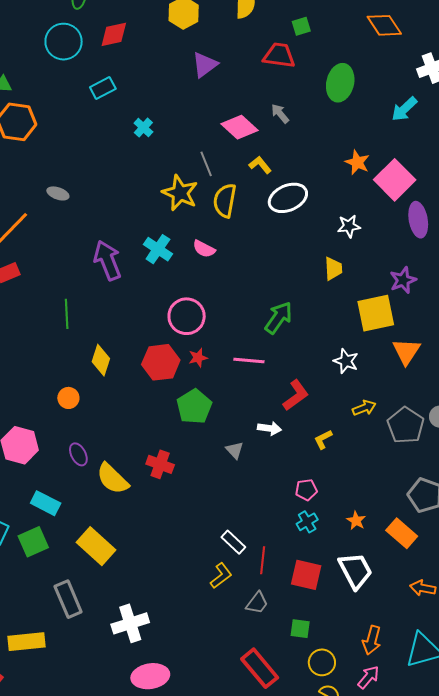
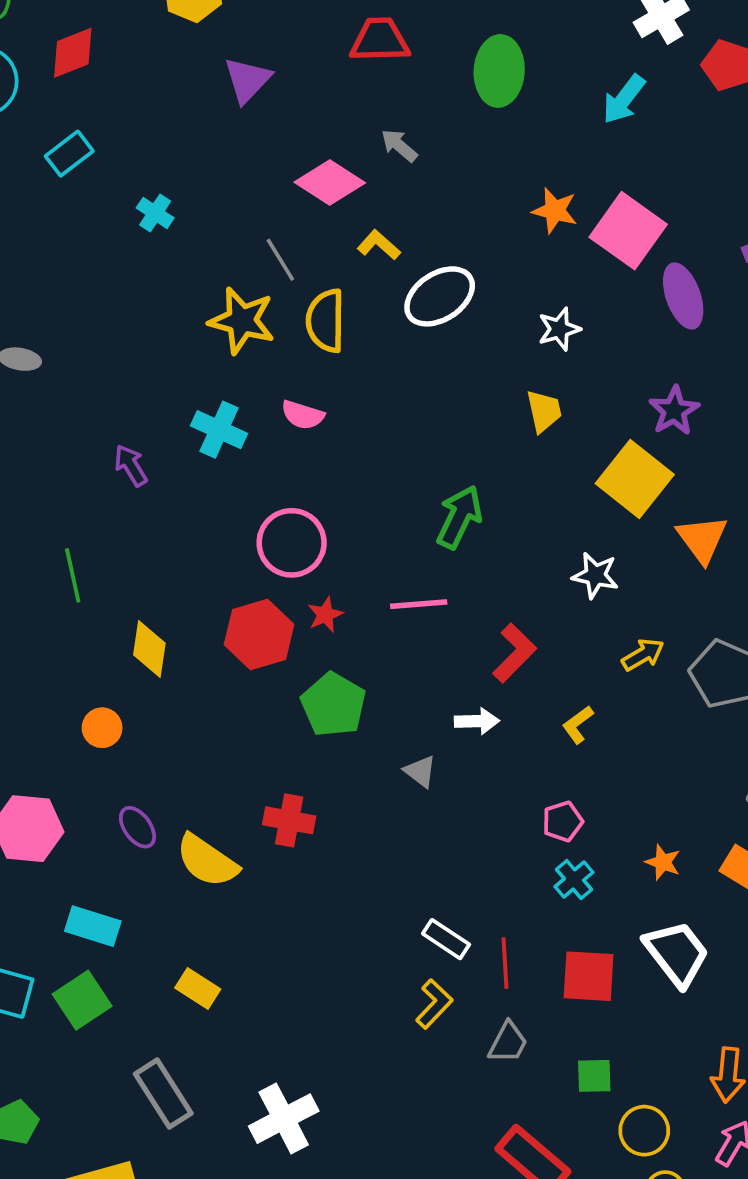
purple arrow: (108, 260) -> (131, 465), size x0.6
yellow square: (376, 313) -> (635, 479), turned -30
yellow rectangle: (96, 546) -> (198, 989), size x0.6

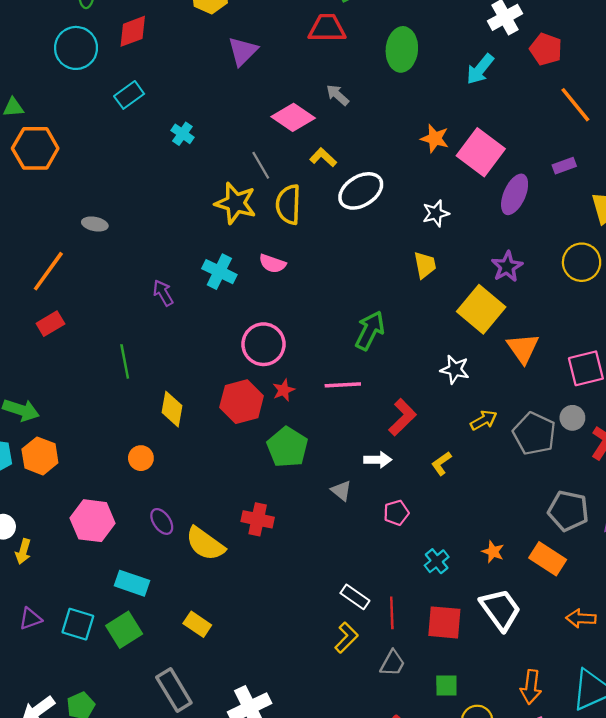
purple ellipse: (683, 296) -> (515, 194), turned 42
pink pentagon: (563, 821) -> (396, 513), moved

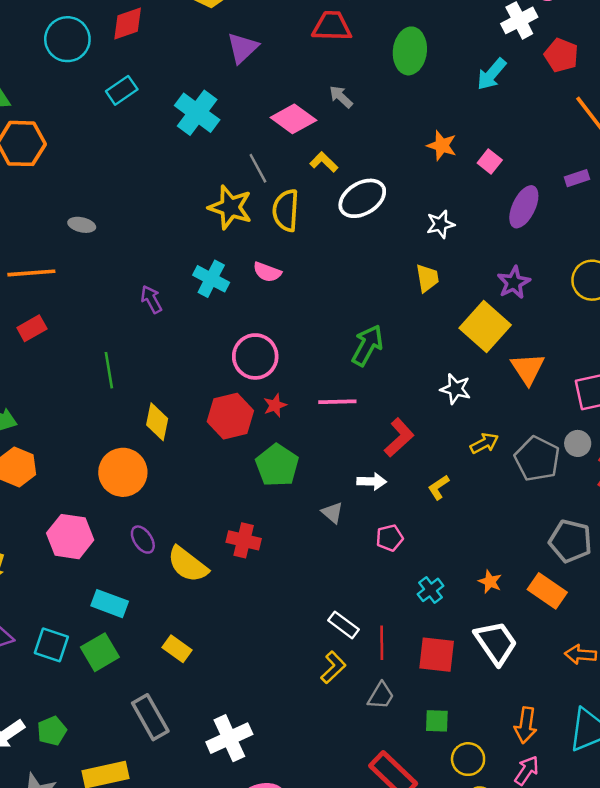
cyan cross: (182, 134) -> (197, 113), moved, size x1.8
pink square: (481, 152) -> (490, 161), size x0.5
orange line: (48, 271) -> (31, 273), turned 48
orange circle: (141, 458) -> (123, 472), size x1.8

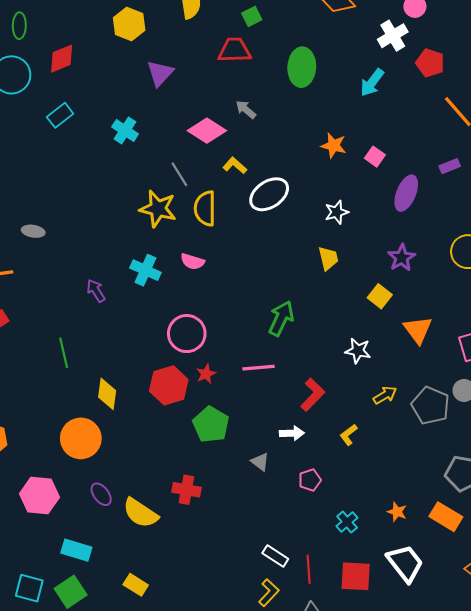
cyan cross: (197, 113) -> (125, 130), size x0.7
yellow square: (485, 326) -> (380, 296), size x0.6

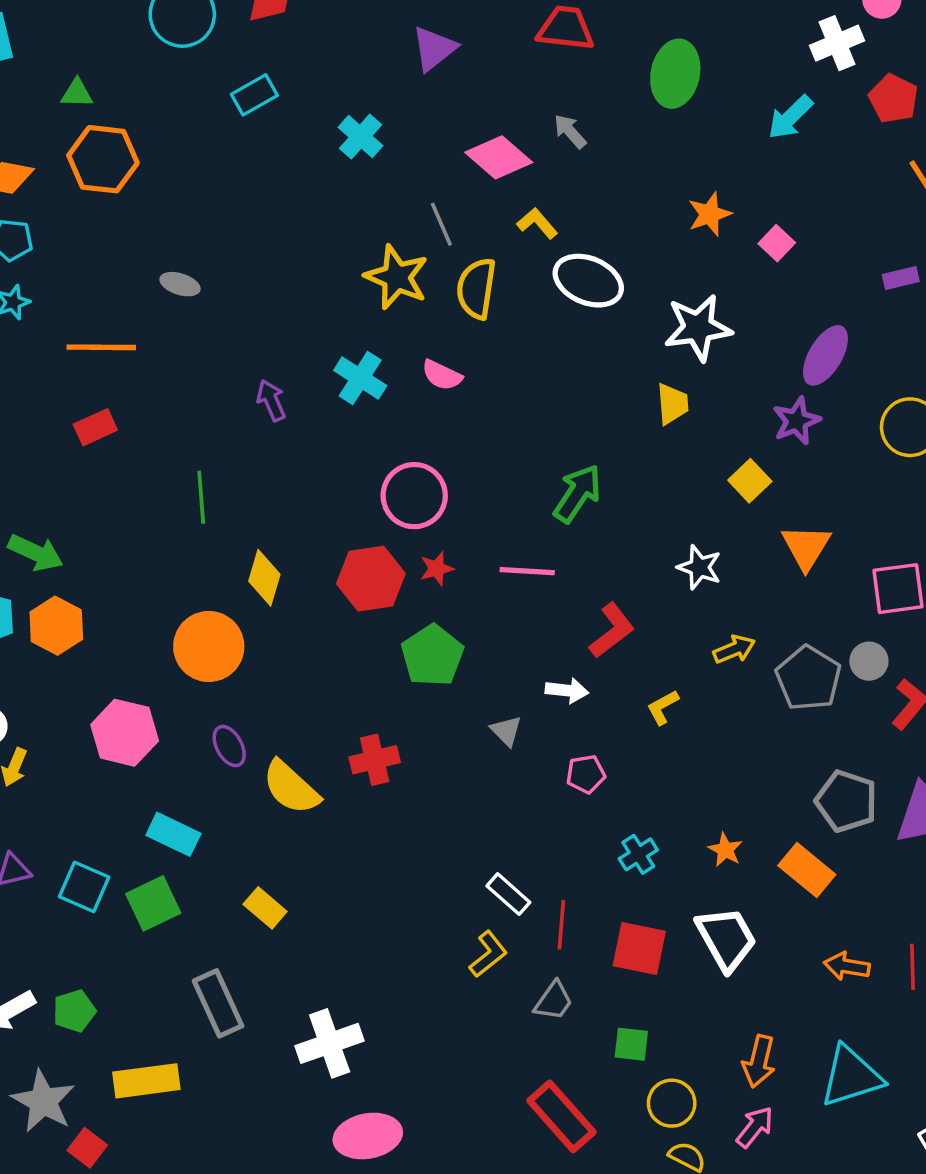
orange star: (334, 146) -> (710, 214), turned 30
purple ellipse: (406, 193) -> (825, 355), moved
white ellipse: (269, 194) -> (588, 281), turned 48
white star: (337, 212) -> (698, 328), size x1.6
red cross: (186, 490) -> (375, 760), turned -32

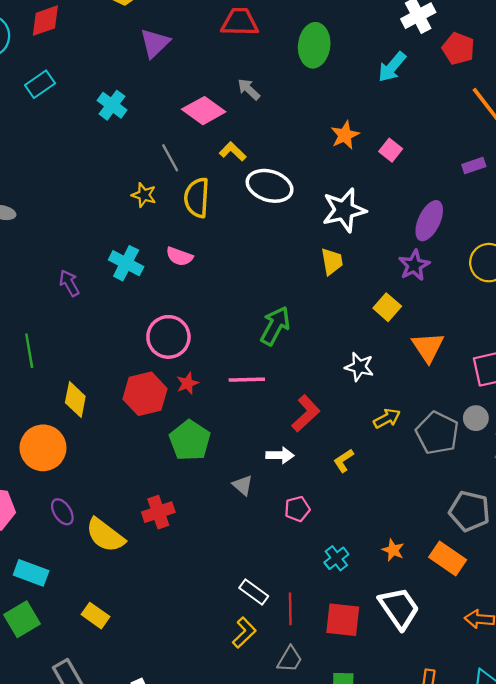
yellow star: (397, 277) -> (144, 195), size x0.6

